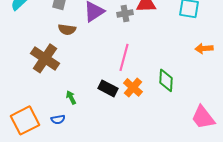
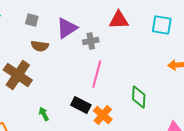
gray cross: (125, 13) -> (91, 41), moved
orange cross: (133, 87) -> (103, 115), moved

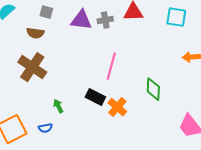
purple triangle: (67, 28) -> (81, 20), turned 40
gray cross: (91, 41) -> (105, 20), moved
brown semicircle: (40, 46) -> (35, 33), moved

